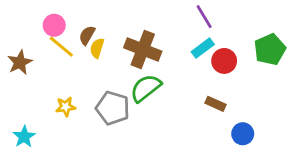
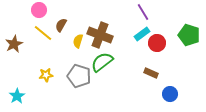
pink circle: (54, 25) -> (39, 10), moved
yellow semicircle: (97, 48) -> (78, 41), moved
green pentagon: (270, 50) -> (189, 35), turned -30

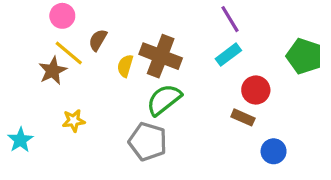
red circle: (157, 43) -> (256, 90), moved
brown star: (14, 44) -> (53, 71), moved
gray pentagon: (79, 76) -> (148, 142), moved
cyan star: (17, 96) -> (20, 140), moved

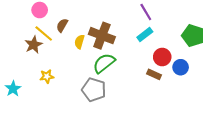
blue circle: (274, 151) -> (181, 67), moved

